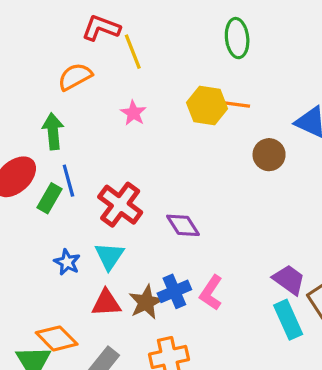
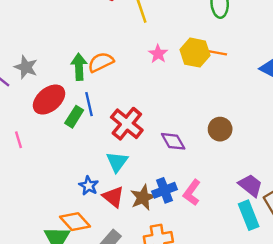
orange semicircle: (75, 77) -> (101, 62), moved
pink star: (133, 113) -> (158, 54), moved
brown circle: (269, 155) -> (220, 129), moved
blue star: (67, 262) -> (89, 186), moved
red triangle: (106, 303) -> (113, 197), turned 40

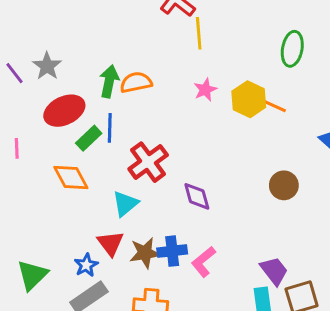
brown circle: (220, 129) -> (284, 185), moved
blue star: (89, 186) -> (86, 265), moved
orange diamond: (75, 222) -> (71, 177), moved

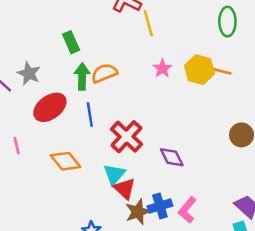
green rectangle: (89, 138) -> (71, 42), moved, turned -60
red triangle: (110, 243) -> (125, 189), moved

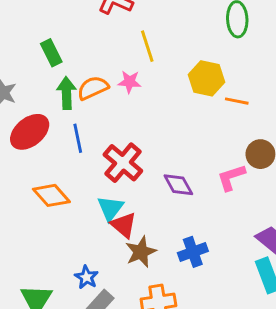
yellow line: (148, 23) -> (147, 46), moved
pink star: (162, 69) -> (130, 82), moved, turned -30
orange line: (222, 71) -> (237, 101), moved
blue cross: (160, 206) -> (193, 252), moved
pink L-shape: (187, 210) -> (231, 177), moved, turned 35

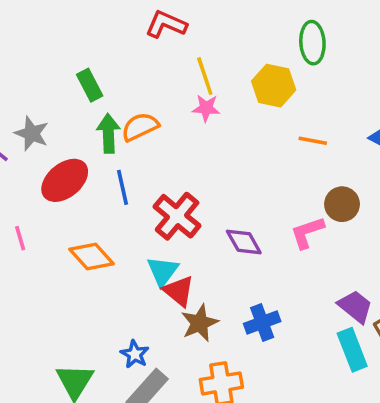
yellow hexagon: (207, 78) -> (274, 86), moved
pink star: (130, 82) -> (206, 108), moved

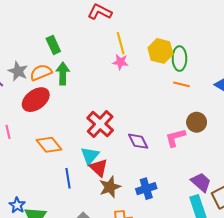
green ellipse: (312, 43) -> (179, 59), moved
orange semicircle: (140, 127) -> (41, 72), moved
blue line: (123, 187) -> (68, 178), moved
blue star: (135, 354) -> (17, 205), moved

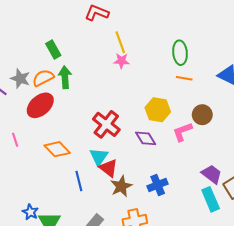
yellow hexagon: (160, 51) -> (158, 110), moved

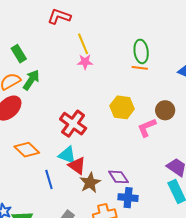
green arrow: (65, 77) -> (31, 80), turned 40
orange line: (184, 78) -> (140, 68), moved
purple diamond: (146, 138) -> (118, 177), moved
cyan triangle: (99, 157) -> (67, 155), turned -42
blue cross: (158, 185) -> (128, 198), moved, turned 30

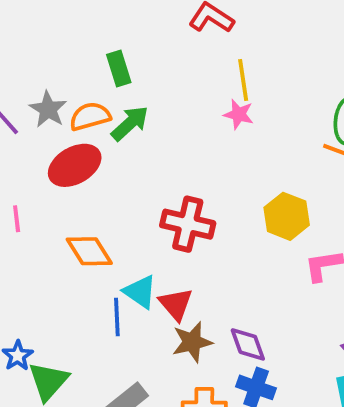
red cross: (73, 124) -> (188, 224), turned -36
cyan triangle: (67, 155) -> (140, 292), moved

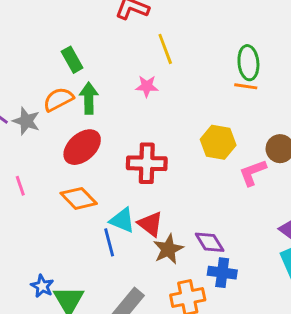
gray star: (48, 109) -> (26, 121), moved
pink star: (239, 114) -> (147, 86), moved
green arrow: (130, 123) -> (89, 98), turned -36
red ellipse: (75, 165) -> (82, 147), moved

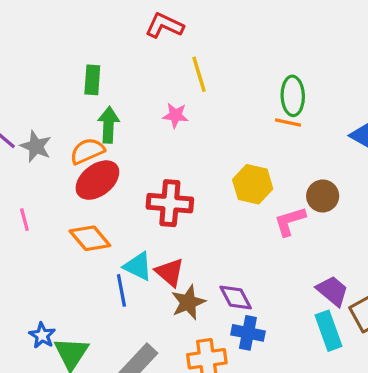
green rectangle: (72, 60) -> (92, 80), turned 30
orange semicircle: (58, 99) -> (87, 151), moved

